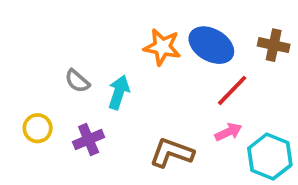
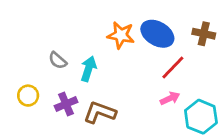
brown L-shape: (172, 153) -> (100, 112), moved

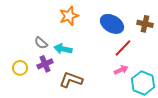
orange star: (121, 35) -> (69, 16), moved, turned -30
cyan arrow: (89, 69) -> (63, 49), turned -96
purple cross: (66, 104) -> (45, 64), moved

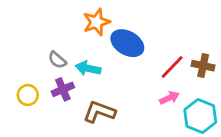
blue ellipse: (112, 24) -> (127, 43), moved
brown cross: (145, 24) -> (203, 66), moved

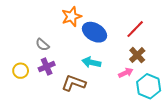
brown cross: (203, 66) -> (137, 55), moved, turned 35
red line: (172, 67) -> (135, 29), moved
cyan arrow: (88, 68) -> (91, 62), moved

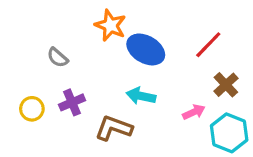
orange star: (72, 17) -> (110, 25), turned -30
gray semicircle: (42, 45) -> (58, 57), moved
brown cross: (137, 55) -> (226, 85), moved

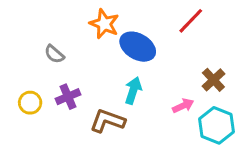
red line: (208, 45) -> (191, 21), moved
cyan arrow: (141, 96) -> (133, 91), turned 96

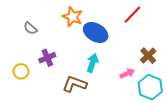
gray semicircle: (54, 54) -> (30, 28), moved
purple cross: (68, 97) -> (47, 58), moved

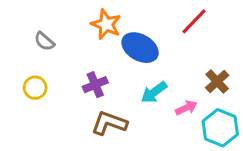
purple cross: (47, 58) -> (95, 85), moved
cyan arrow: (92, 63) -> (154, 92), moved, turned -144
yellow circle: (21, 71) -> (35, 88), moved

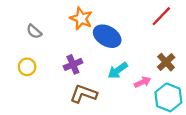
red line: (194, 21) -> (161, 16), moved

